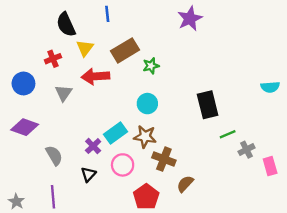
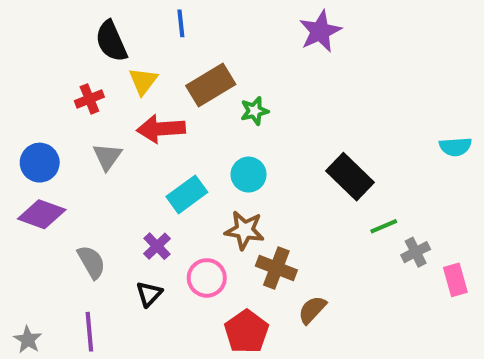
blue circle: (23, 83) -> (40, 163), moved
black rectangle: (208, 105) -> (350, 177), turned -32
cyan rectangle: (116, 133) -> (187, 194), moved

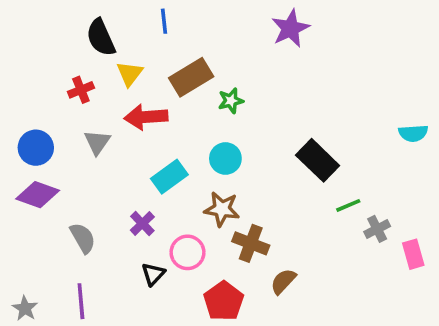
black triangle: (149, 294) -> (153, 274), moved

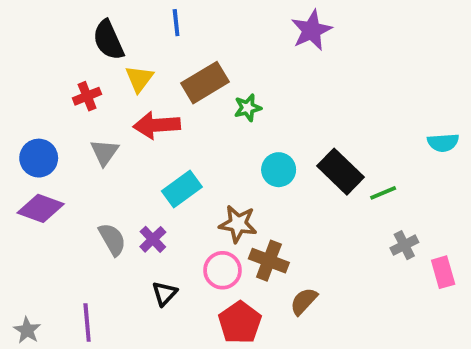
cyan circle: (225, 158) -> (279, 170), moved
green line: (348, 205) -> (383, 193), moved
gray semicircle: (83, 238) -> (112, 239), moved
pink circle: (187, 252) -> (222, 270), moved

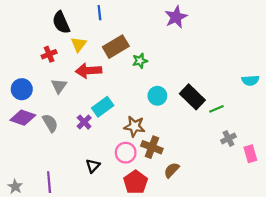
gray semicircle: (112, 239) -> (50, 123), moved
purple cross: (153, 239) -> (84, 122), moved

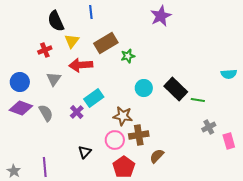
green line: (216, 109) -> (198, 100), turned 32
brown cross: (152, 147) -> (139, 135), turned -30

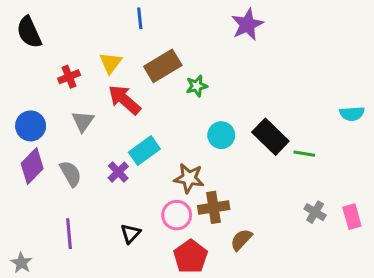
black semicircle: (56, 21) -> (29, 32), moved
red arrow: (81, 65) -> (124, 100), turned 45
purple diamond: (21, 108) -> (32, 166), turned -65
gray cross: (209, 127) -> (315, 212), moved, turned -32
purple line: (45, 167) -> (69, 234), moved

